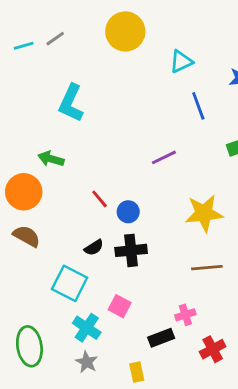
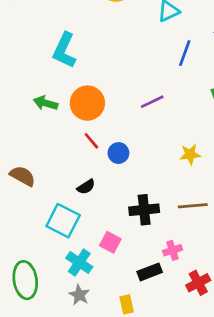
blue line: (198, 106) -> (185, 53), turned 40
orange circle: (24, 192) -> (87, 103), moved
yellow star: (204, 213) -> (190, 154), size x0.6
black cross: (131, 250) -> (144, 210), moved

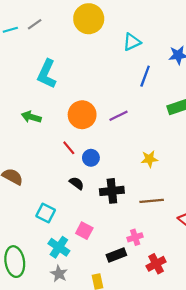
orange circle: (87, 103) -> (82, 115), moved
black semicircle: (86, 187) -> (77, 183), moved, turned -112
black cross: (144, 210) -> (112, 191), moved
cyan square: (63, 221) -> (46, 213), size x0.7

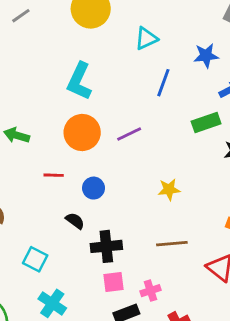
cyan L-shape: (47, 74) -> (79, 81), moved
red line: (69, 148) -> (54, 175), moved, turned -48
black cross: (112, 191) -> (106, 246), moved
pink square: (84, 231) -> (113, 282), moved, turned -35

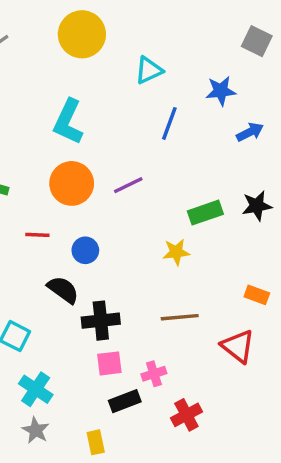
green rectangle: (206, 123) -> (205, 213), moved
black semicircle: (75, 221) -> (63, 290), size x1.4

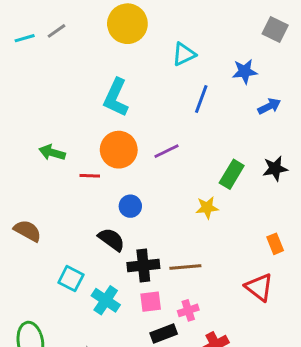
green rectangle: (205, 213) -> (232, 174), turned -40
red line: (37, 235) -> (90, 176), moved
orange rectangle: (257, 295) -> (275, 244), turned 48
brown line: (180, 317) -> (185, 267), moved
cyan cross: (36, 389) -> (106, 300), moved

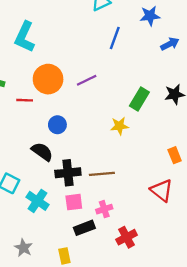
cyan L-shape: (116, 98) -> (25, 37), moved

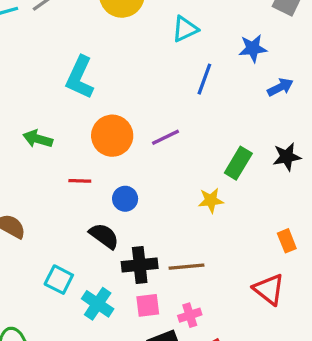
red line: (25, 100) -> (80, 181), moved

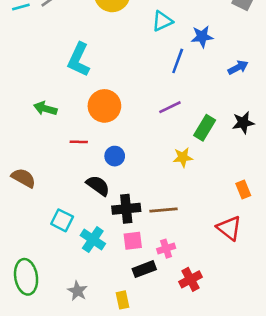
blue star: (253, 48) -> (202, 37), moved
purple line: (166, 137) -> (170, 107), moved

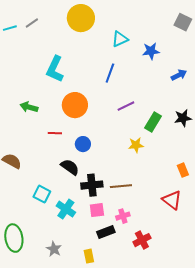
blue line: (178, 61) -> (110, 73), moved

